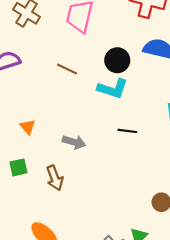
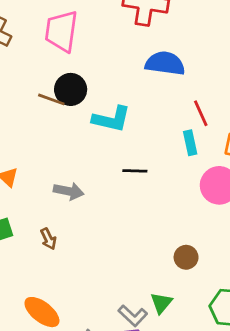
black circle: (117, 60) -> (71, 89), moved
brown arrow: (55, 178) -> (48, 239), size x0.7

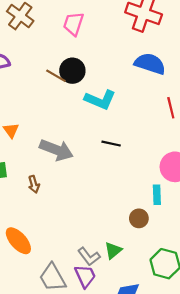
pink trapezoid: (61, 31) -> (73, 24), size x0.7
cyan rectangle: (190, 143) -> (157, 195), moved
gray arrow: (69, 191) -> (56, 150), size x1.4

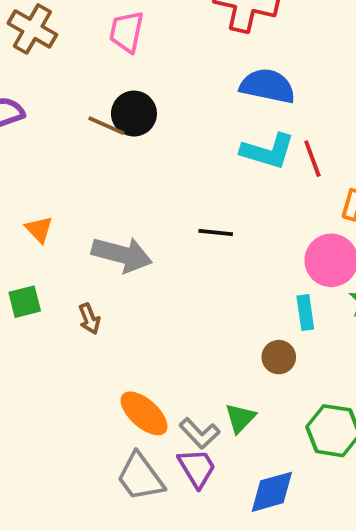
cyan L-shape: (100, 100) -> (268, 151), moved
orange ellipse: (18, 241) -> (144, 413), moved

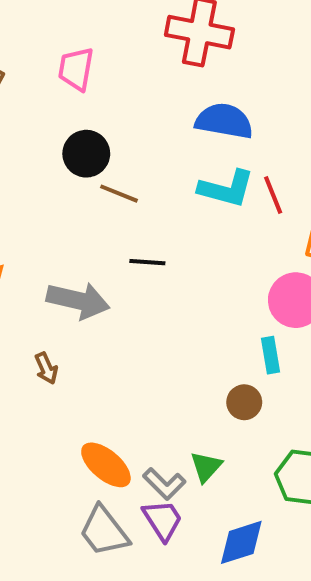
brown line: (106, 126) -> (119, 194), moved
black line: (216, 233) -> (147, 262), moved

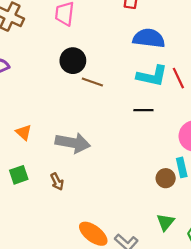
black line: (147, 262) -> (143, 110), moved
brown circle: (244, 402) -> (166, 178), moved
green triangle: (206, 467) -> (165, 222), moved

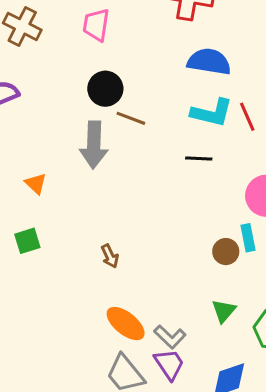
gray arrow: (73, 143) -> (94, 145), moved, turned 80
brown arrow: (57, 182) -> (110, 256), moved

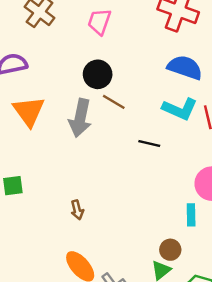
black line: (199, 159) -> (149, 144), moved
orange triangle: (36, 184) -> (29, 111), moved, size x1.8
brown circle: (226, 252) -> (170, 250), moved

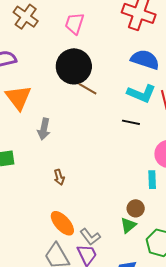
black circle: (98, 74) -> (74, 66), size x1.5
gray arrow: (80, 118) -> (44, 129), moved, size x0.7
black line: (149, 144) -> (131, 122), moved

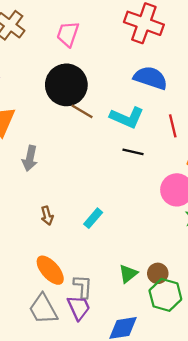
cyan L-shape: (141, 94) -> (127, 117), moved
cyan rectangle: (152, 180) -> (93, 218), moved, turned 42
brown circle: (136, 208) -> (158, 273), moved
gray L-shape: (90, 237) -> (83, 287), turned -140

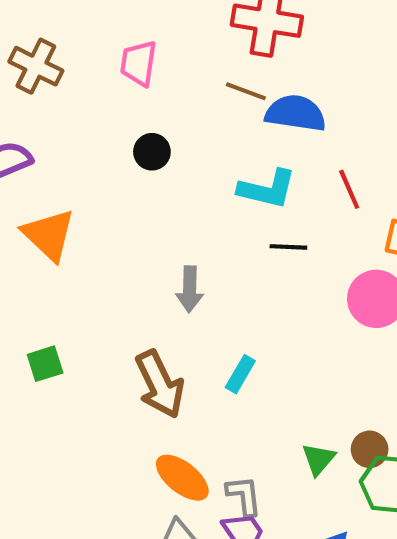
black circle: (66, 85) -> (152, 152), size x0.5
brown line: (82, 111) -> (246, 91), moved
gray arrow: (30, 158) -> (190, 289), moved
brown arrow: (47, 216) -> (160, 384), size x2.0

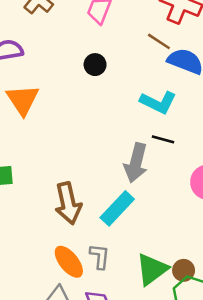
gray arrow: (190, 289) -> (136, 163), moved, size x1.4
cyan rectangle: (240, 374) -> (117, 208), size x1.6
green triangle: (318, 459) -> (152, 269), size x1.6
gray L-shape: (244, 496) -> (100, 256), moved

